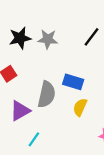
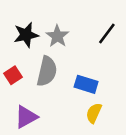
gray star: (48, 39) -> (57, 36), turned 30
gray semicircle: (47, 94) -> (47, 71), moved

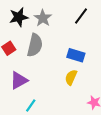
blue rectangle: (86, 84) -> (76, 55), moved

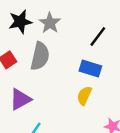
black line: (81, 16) -> (98, 36), moved

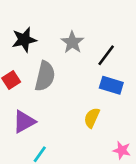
gray star: (50, 23) -> (72, 42), moved
blue rectangle: (90, 68) -> (111, 85), moved

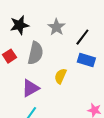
yellow semicircle: (92, 118) -> (60, 76), moved
purple triangle: (24, 122) -> (30, 88), moved

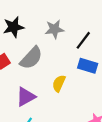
gray star: (56, 27) -> (54, 29), turned 30
gray semicircle: (35, 53) -> (31, 58), turned 30

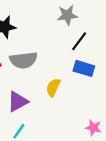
gray star: (54, 29) -> (67, 15), moved
gray semicircle: (31, 58) -> (24, 60), turned 40

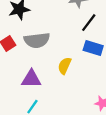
purple triangle: (18, 102) -> (31, 79), turned 30

